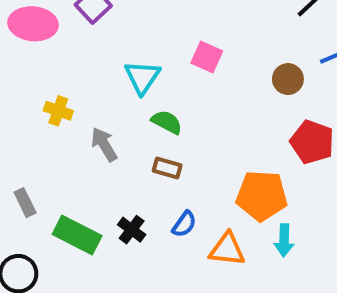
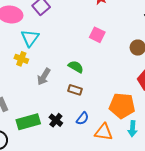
cyan triangle: (142, 77) -> (30, 38), moved
gray arrow: (104, 144) -> (44, 77), turned -120
green rectangle: (77, 235) -> (28, 122), turned -45

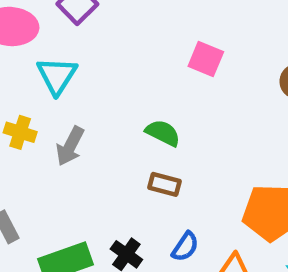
yellow cross: (21, 59) -> (20, 132), moved
gray arrow: (44, 77) -> (70, 146), moved

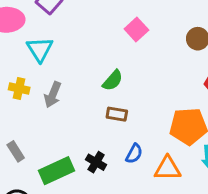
pink square: (206, 59) -> (136, 29), turned 30
green semicircle: (163, 133) -> (113, 80), turned 110

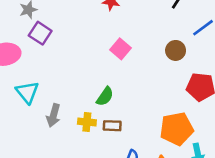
cyan triangle: (40, 49) -> (27, 92), moved
yellow cross: (19, 89) -> (87, 122), moved

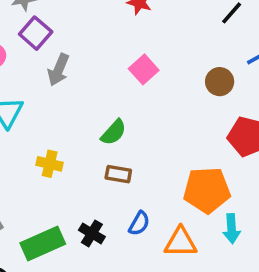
gray arrow: (53, 115) -> (58, 70), moved
yellow cross: (87, 122) -> (50, 164), moved

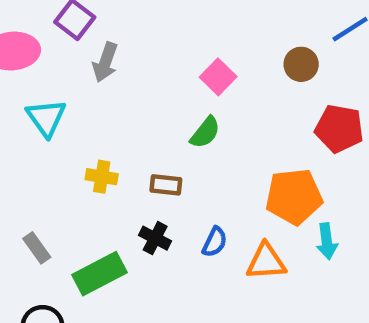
pink square: (144, 69) -> (218, 77), moved
green semicircle: (114, 132) -> (205, 132), moved
brown rectangle: (118, 174) -> (166, 185), moved
black cross: (92, 233) -> (155, 238), moved

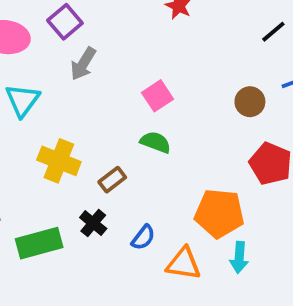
pink square: (218, 77) -> (157, 96), moved
green semicircle: (205, 132) -> (155, 142), turned -120
yellow cross: (102, 177) -> (59, 161), size x1.5
brown rectangle: (166, 185) -> (112, 180), turned -56

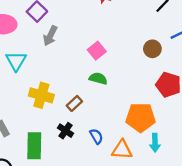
blue semicircle: (143, 237) -> (96, 136), turned -63
green rectangle: (39, 243) -> (34, 146), turned -68

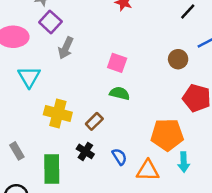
pink square: (97, 51) -> (117, 63), turned -30

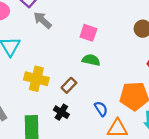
gray arrow: (66, 48) -> (43, 20), turned 108
blue semicircle: (119, 157) -> (101, 109), moved

